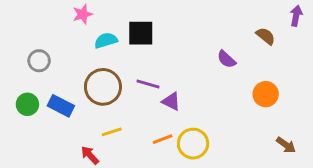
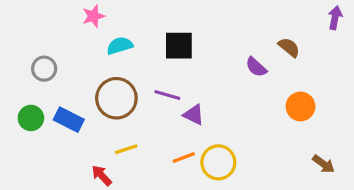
black square: (141, 33) -> (179, 46), moved
brown semicircle: (266, 36) -> (289, 47), moved

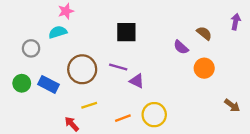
purple arrow: (335, 18) -> (236, 22), moved
cyan semicircle: (120, 46) -> (58, 32), moved
orange circle: (301, 106) -> (204, 68), moved
orange line: (184, 157) -> (123, 118), moved
brown arrow: (324, 164) -> (232, 105), moved

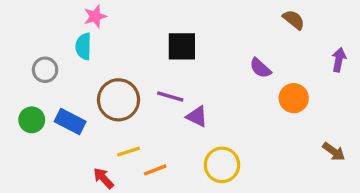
purple arrow: (236, 22) -> (339, 60), moved
cyan semicircle: (58, 32) -> (83, 46), turned -72
brown semicircle: (204, 33) -> (294, 20), moved
orange line: (123, 118) -> (155, 170), moved

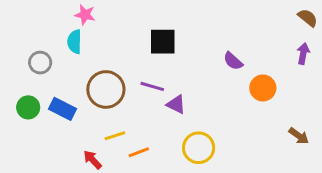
pink star: (95, 16) -> (85, 15), turned 30
brown semicircle: (294, 20) -> (308, 18), moved

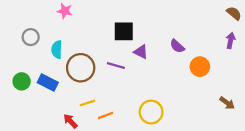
cyan semicircle: (75, 42) -> (57, 50), moved
gray circle: (40, 63) -> (31, 37), moved
purple triangle: (176, 104) -> (141, 52), moved

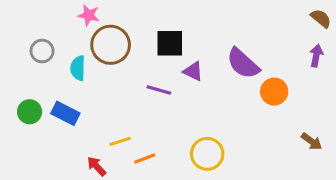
purple semicircle: (177, 46) -> (243, 63), size x1.6
brown circle: (81, 68) -> (111, 45), moved

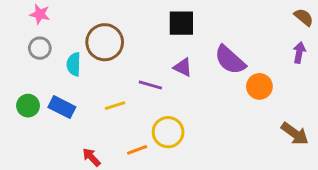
pink star: (89, 15) -> (40, 14), moved
black square: (170, 43) -> (181, 23), moved
yellow line: (120, 141) -> (115, 106), moved
brown arrow: (312, 141) -> (295, 134), size x1.4
yellow circle: (207, 154) -> (168, 132), moved

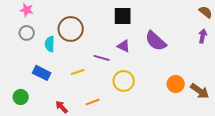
orange circle: (259, 86) -> (176, 84), moved
green circle: (28, 106) -> (21, 97), moved
yellow circle: (168, 132) -> (124, 81), moved

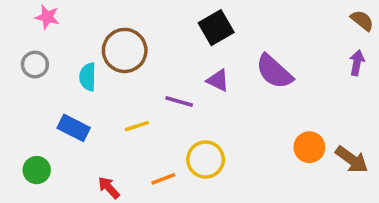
black square: (123, 16) -> (216, 28), turned -30
gray circle: (27, 33) -> (35, 65), moved
yellow circle: (124, 81) -> (206, 160), moved

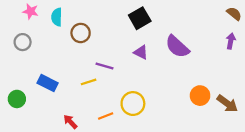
brown circle: (125, 50) -> (81, 33), size x0.7
cyan semicircle: (88, 77) -> (57, 17), moved
purple line: (179, 101) -> (104, 66), moved
green circle: (37, 170) -> (17, 99), moved

